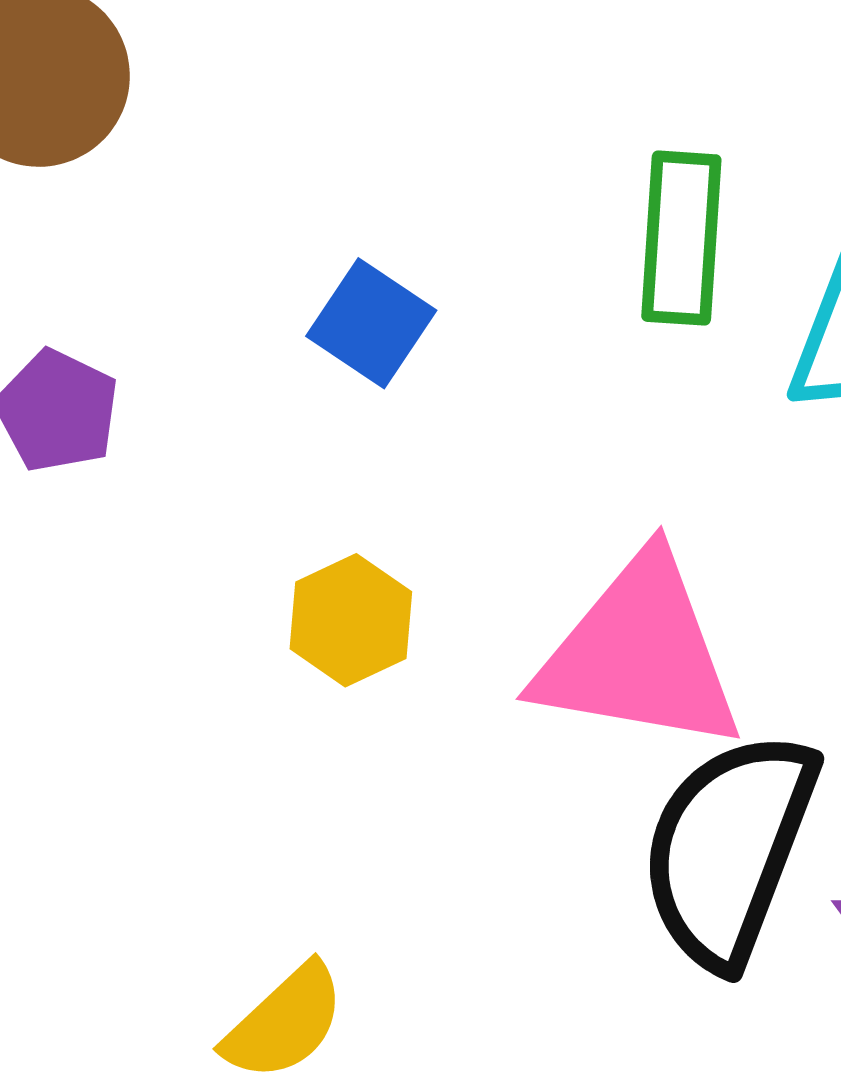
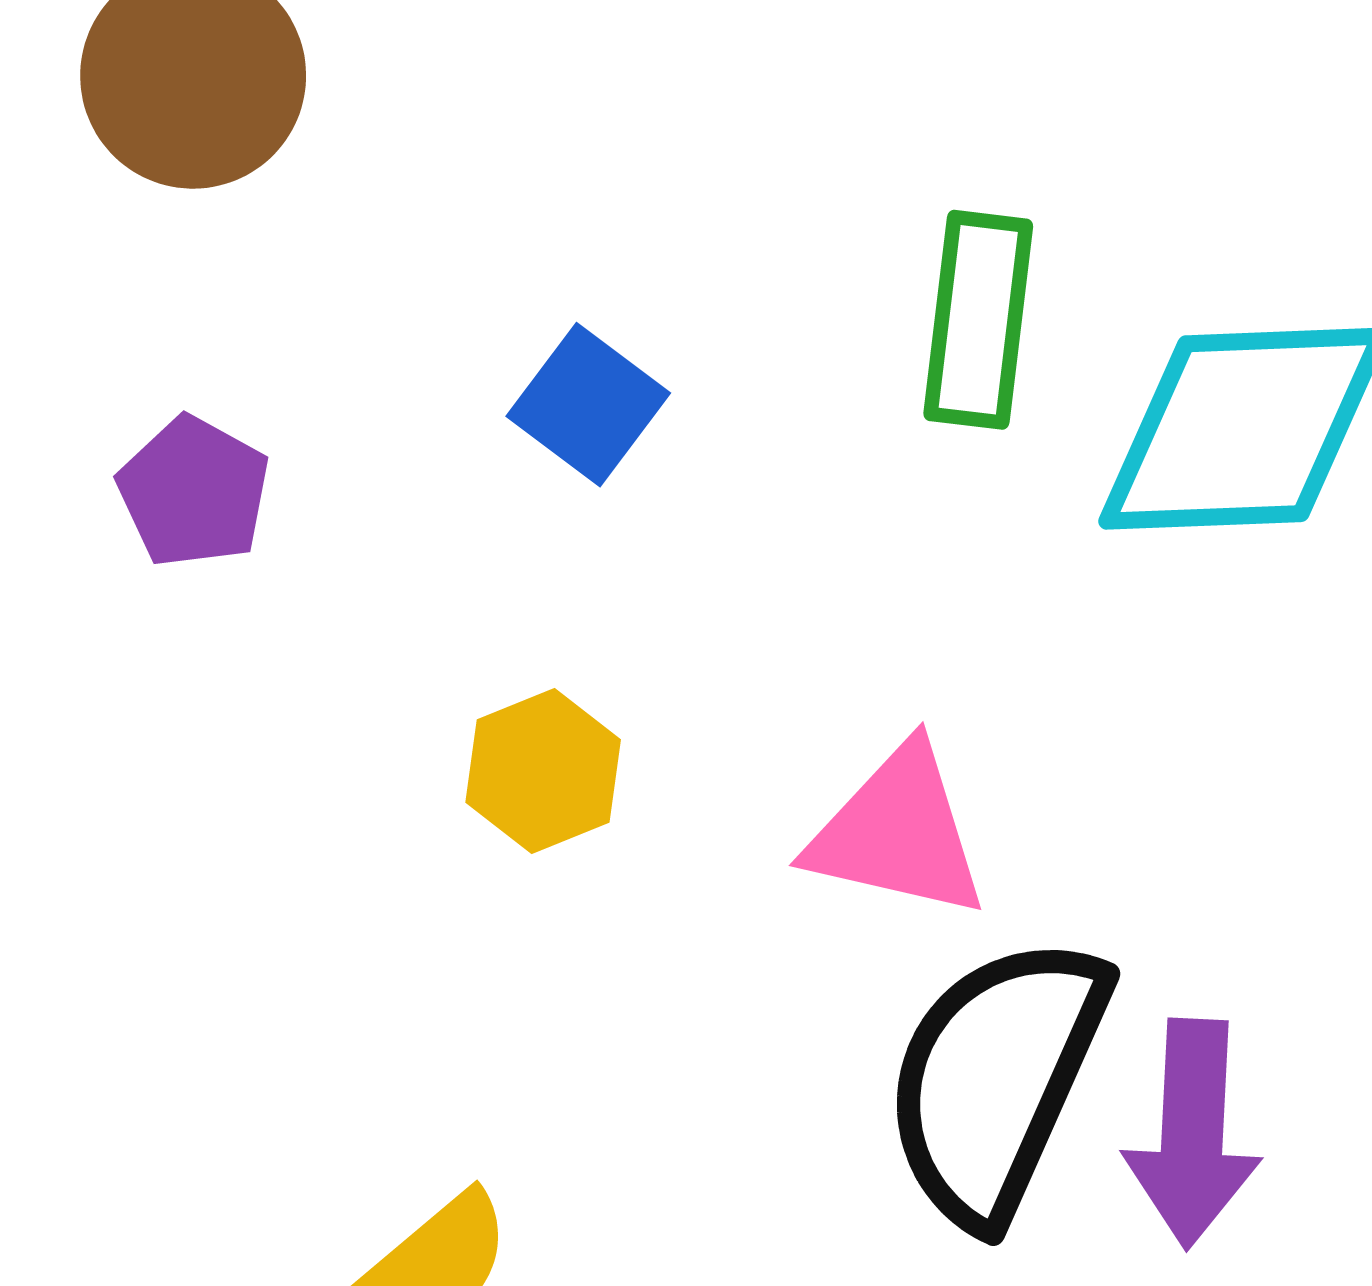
pink triangle: (639, 654) -> (898, 832), size x0.7

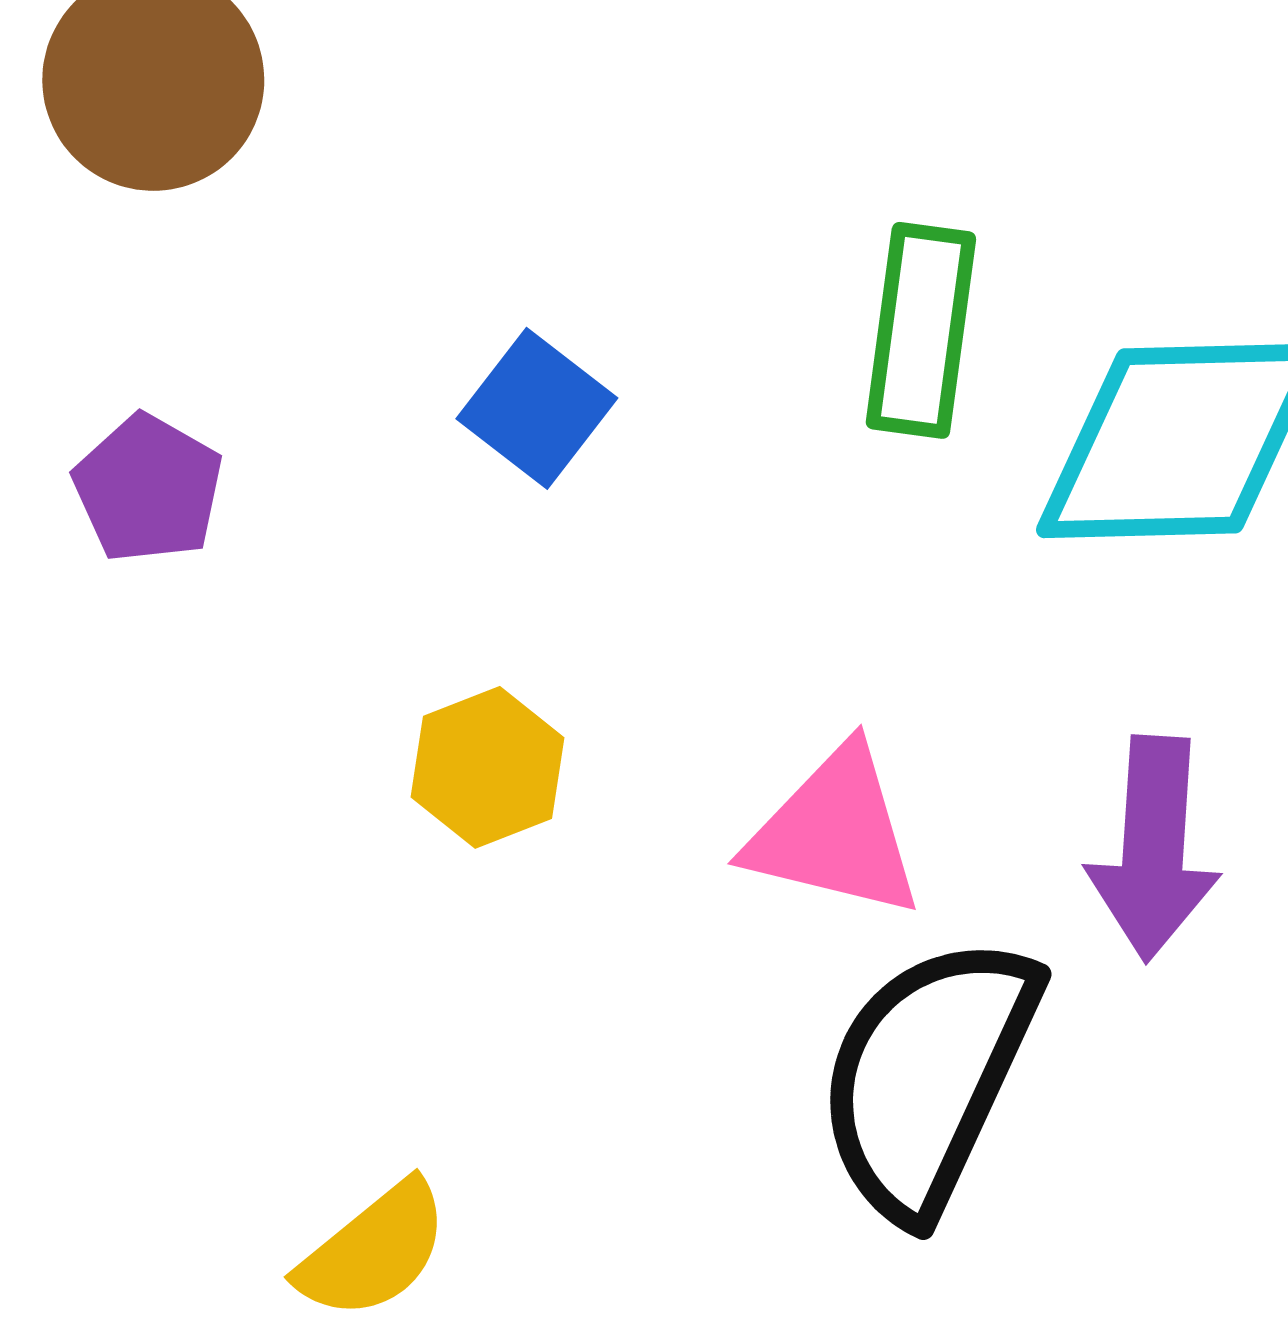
purple arrow: (1192, 1133) -> (1153, 849), moved

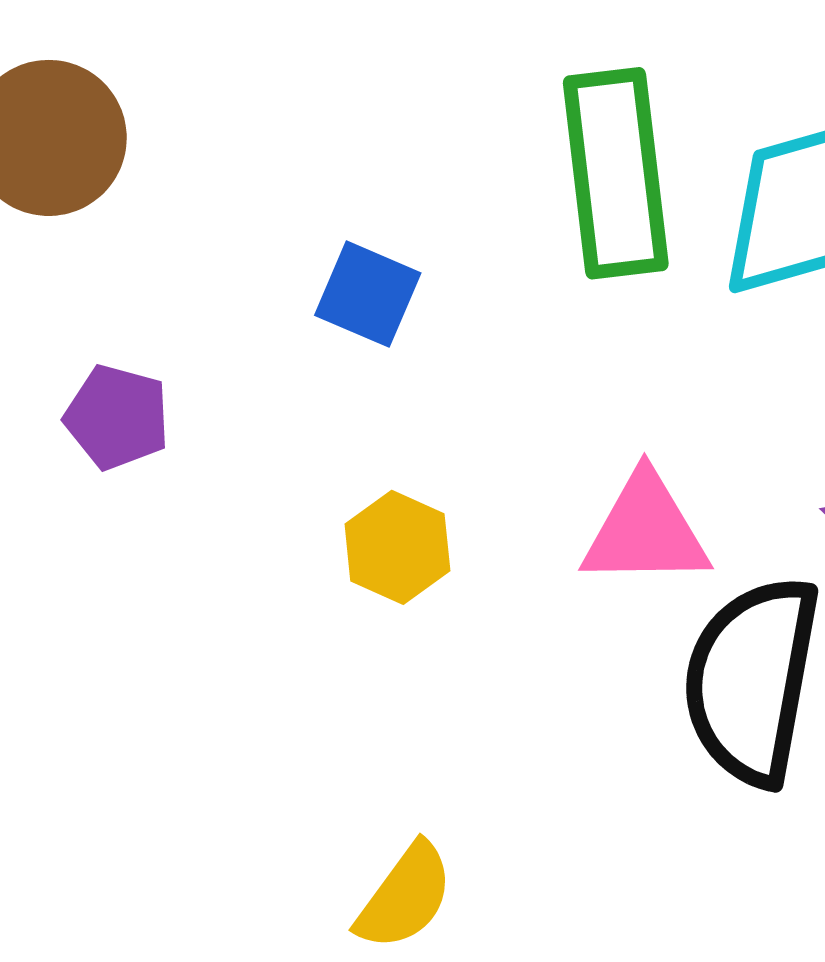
green rectangle: (921, 330) -> (616, 173), size x1.4

